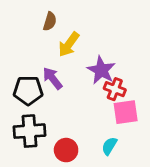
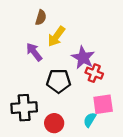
purple arrow: (53, 78) -> (34, 52), moved
black pentagon: (28, 90) -> (59, 81), moved
pink square: (126, 112) -> (103, 104), moved

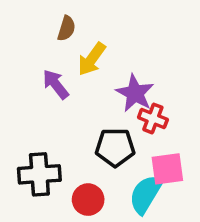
black pentagon: (59, 81) -> (115, 147), moved
cyan semicircle: (90, 120) -> (146, 194), size x1.6

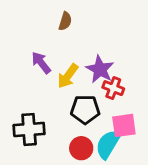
brown semicircle: (66, 28) -> (65, 21), moved
yellow arrow: (92, 59) -> (68, 76), moved
red circle: (88, 200) -> (81, 148), moved

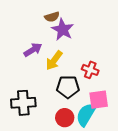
brown semicircle: (65, 21) -> (52, 17), turned 56
purple arrow: (41, 63) -> (33, 50), turned 96
purple star: (100, 69) -> (63, 30), moved

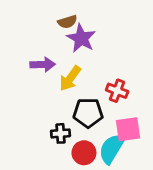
purple arrow: (33, 50) -> (43, 65), turned 30
black cross: (23, 103) -> (60, 133), moved, size x0.6

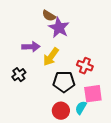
brown semicircle: (67, 22) -> (49, 16), turned 48
black cross: (60, 133) -> (19, 75), moved, turned -32
cyan semicircle: (112, 149) -> (81, 108), size x0.6

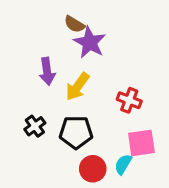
purple arrow: (31, 47) -> (47, 71), turned 84
black cross: (19, 75) -> (35, 126), moved
black pentagon: (64, 82) -> (76, 132), moved

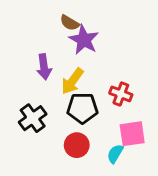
black cross: (35, 126) -> (33, 118), size x1.4
black pentagon: (76, 132) -> (82, 108), moved
red circle: (93, 169) -> (77, 145), moved

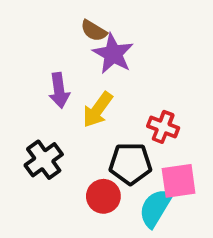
black pentagon: (82, 108) -> (130, 164), moved
cyan semicircle: (115, 154) -> (155, 208), size x1.5

